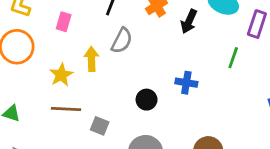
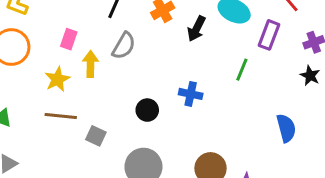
pink rectangle: (64, 22) -> (69, 39), moved

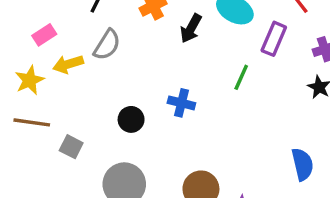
pink rectangle: (69, 39) -> (44, 35), turned 36
yellow arrow: (90, 64) -> (68, 64), turned -110
blue semicircle: (286, 128) -> (303, 164), moved

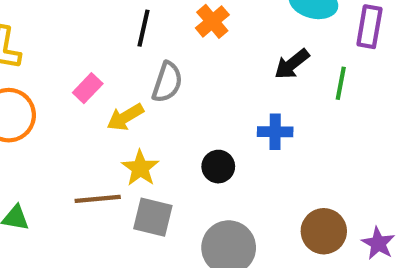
black arrow: (191, 28) -> (292, 64), moved, turned 36
yellow star: (29, 80) -> (140, 168), moved
gray square: (71, 147) -> (153, 217), size x1.4

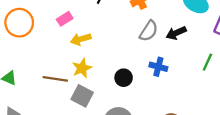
gray semicircle: (167, 82) -> (149, 31), moved
green line: (341, 83) -> (207, 62), moved

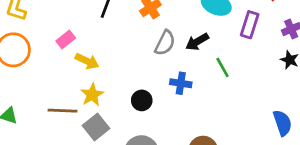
yellow arrow: (81, 39) -> (87, 61), turned -132
green line: (207, 62) -> (222, 67), moved, turned -48
gray square: (82, 96) -> (96, 127), turned 30

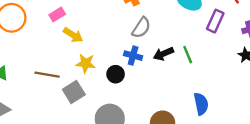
black arrow: (197, 42) -> (163, 54), moved
blue cross: (181, 83) -> (133, 56), moved
yellow star: (92, 95) -> (86, 63), moved, turned 30
blue semicircle: (282, 123) -> (201, 104), moved

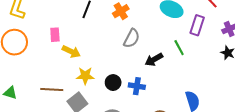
pink rectangle: (57, 14) -> (55, 35), turned -56
green line: (188, 55) -> (179, 48), moved
blue cross: (133, 56) -> (137, 86), moved

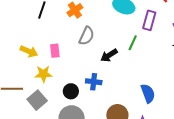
pink rectangle: (55, 35) -> (55, 51), moved
green line: (179, 48) -> (133, 43), turned 56
black circle: (113, 83) -> (71, 91), moved

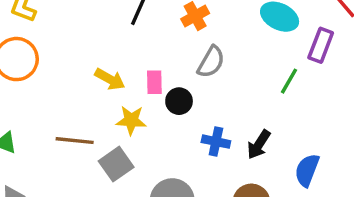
black arrow: (109, 55) -> (259, 144), moved, turned -30
black circle: (71, 91) -> (179, 101), moved
blue semicircle: (148, 93) -> (307, 170), turned -144

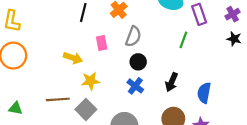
purple rectangle: (321, 45) -> (199, 14), turned -30
pink rectangle: (154, 82) -> (102, 43), moved
black circle: (179, 101) -> (138, 62), moved
blue cross: (216, 142) -> (135, 86), moved, turned 35

